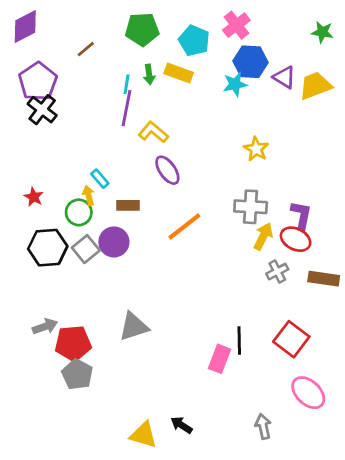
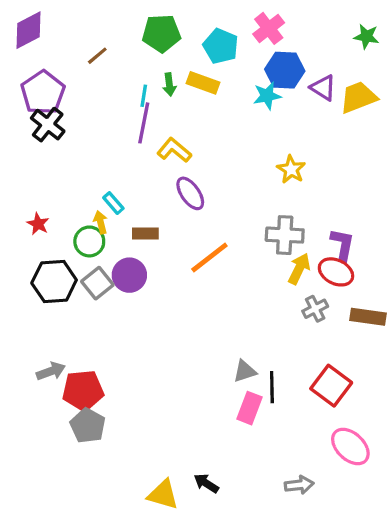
gray triangle: (134, 326) -> (245, 371), moved, size x0.7
gray arrow: (263, 426) -> (299, 485), turned 95

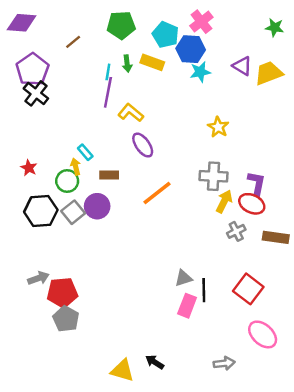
purple diamond: (28, 30) -> (22, 23), turned 32
blue hexagon: (285, 70) -> (191, 49), moved

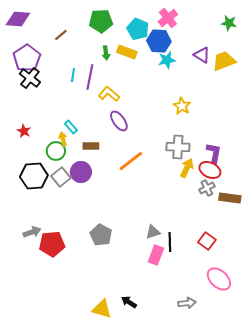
cyan line: (108, 72) -> (73, 75), moved
red star: (29, 168) -> (24, 131), moved
gray cross: (236, 231) -> (207, 188), moved
red square: (248, 289) -> (207, 241), size x0.7
gray pentagon: (66, 319) -> (101, 235), moved

